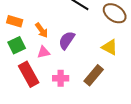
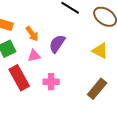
brown rectangle: (94, 75) -> (97, 89), moved

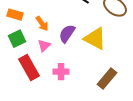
yellow triangle: (100, 51) -> (95, 39), moved, size x1.4
pink triangle: (34, 56) -> (44, 46), turned -32

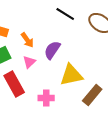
yellow triangle: (95, 39) -> (71, 75), moved, turned -40
pink cross: (61, 72) -> (46, 98), moved

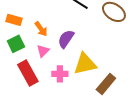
pink cross: (46, 98) -> (60, 74), moved

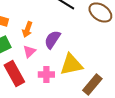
orange arrow: (41, 29) -> (27, 29), turned 56

